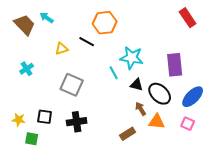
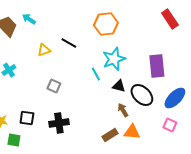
orange hexagon: (105, 23) -> (106, 24), moved
cyan star: (132, 58) -> (114, 59), turned -30
gray square: (72, 85) -> (54, 86), size x0.6
orange triangle: (157, 122) -> (132, 132), moved

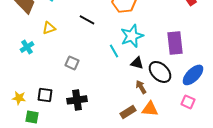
yellow triangle: (44, 50) -> (49, 28), moved

